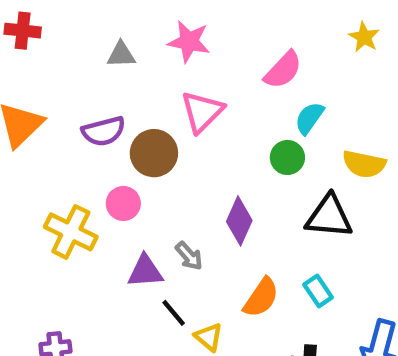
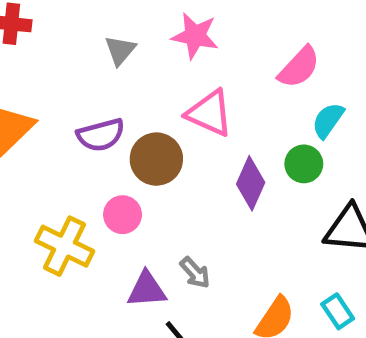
gray triangle: (121, 55) -> (120, 50), turned -48
pink triangle: (202, 112) -> (210, 113), turned -51
purple diamond: (239, 221) -> (251, 183), moved

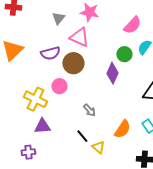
pink triangle: (210, 113) -> (79, 37), moved
green circle: (304, 164) -> (124, 54), moved
purple triangle: (147, 290) -> (42, 126), moved

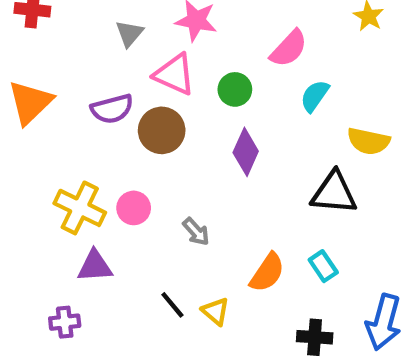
green circle: (124, 54) -> (235, 89), moved
pink circle: (59, 86) -> (134, 208), moved
black line: (82, 136) -> (172, 305), moved

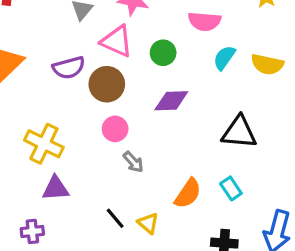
pink semicircle: (289, 49) -> (204, 21), turned 52
yellow semicircle: (368, 141) -> (267, 64), moved
purple diamond: (246, 152) -> (171, 101), turned 64
pink circle: (134, 208) -> (115, 129), moved

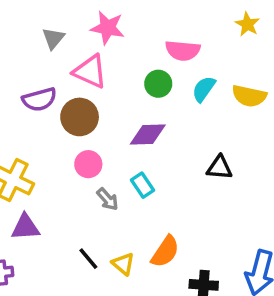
green circle: (163, 53) -> (158, 84), moved
black triangle: (239, 132) -> (219, 168), size x0.7
cyan rectangle: (231, 188) -> (143, 185), moved
orange semicircle: (188, 193) -> (165, 252), moved

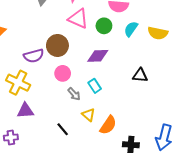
pink triangle: (90, 71) -> (78, 19), moved
purple semicircle: (39, 99) -> (34, 56), moved
yellow triangle: (123, 264) -> (88, 115), moved

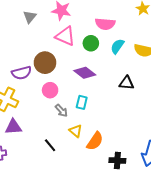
purple diamond: (98, 56) -> (85, 73), turned 40
black triangle: (140, 75) -> (127, 83), moved
cyan rectangle: (95, 86) -> (82, 102), turned 48

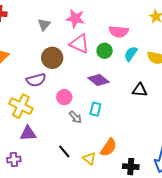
brown circle: (45, 63) -> (52, 58), moved
yellow triangle: (76, 131) -> (89, 159), moved

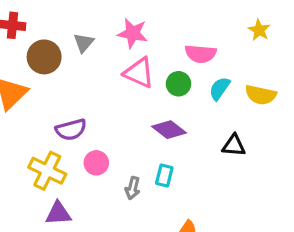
brown circle: (52, 58) -> (44, 57), moved
pink circle: (64, 97) -> (96, 163), moved
gray arrow: (75, 117) -> (133, 188), turned 56

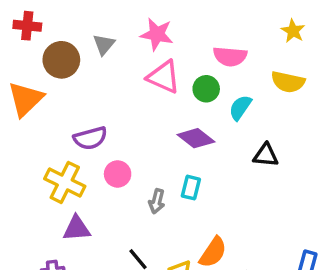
cyan semicircle: (220, 89) -> (240, 108), moved
yellow semicircle: (261, 95) -> (288, 82), moved

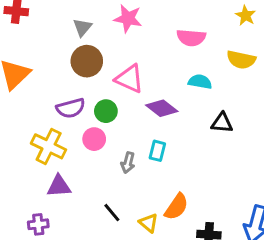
brown circle: (61, 60) -> (87, 61), moved
pink triangle: (164, 77) -> (129, 79), moved
green circle: (206, 89) -> (106, 111), moved
cyan semicircle: (240, 108) -> (200, 82), turned 65

